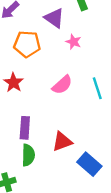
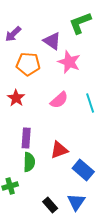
pink star: (74, 42) -> (69, 62), size x1.6

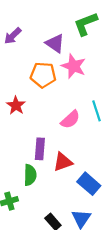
orange pentagon: (28, 64) -> (43, 75), moved
pink semicircle: (59, 100) -> (70, 120), moved
purple rectangle: (26, 138) -> (40, 149), moved

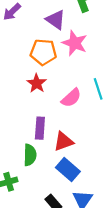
red star: (16, 105) -> (37, 83), moved
blue rectangle: (89, 184) -> (68, 169), moved

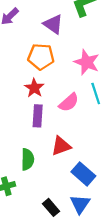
pink star: (75, 43) -> (87, 62), moved
purple rectangle: (40, 128) -> (38, 116), moved
blue rectangle: (68, 169) -> (83, 174), moved

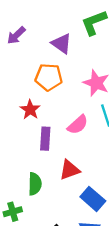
red star: (34, 88) -> (30, 110), moved

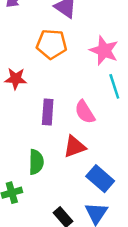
red star: (30, 110) -> (16, 79), moved, turned -30
pink semicircle: (78, 125) -> (85, 112), moved, turned 100

